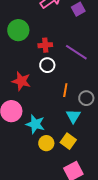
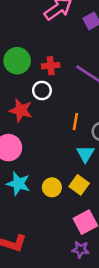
green circle: (18, 30) -> (17, 61), moved
white circle: (47, 65) -> (42, 90), moved
cyan star: (35, 124) -> (18, 184), moved

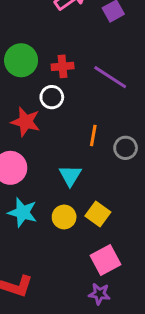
cyan triangle: (85, 154) -> (70, 176), moved

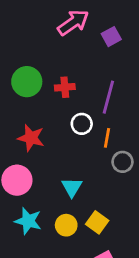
purple line: (110, 77) -> (108, 97), turned 72
white circle: (52, 97) -> (82, 124), moved
orange line: (93, 136) -> (107, 138), moved

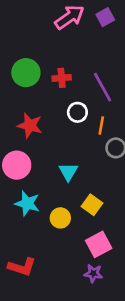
purple square: (111, 37) -> (105, 17), moved
purple line: (108, 97) -> (103, 87), turned -44
yellow circle: (66, 225) -> (60, 218), moved

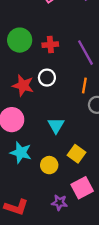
white circle: (77, 112) -> (47, 78), moved
purple star: (93, 273) -> (59, 203), moved

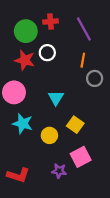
green circle: (20, 40) -> (26, 31), moved

